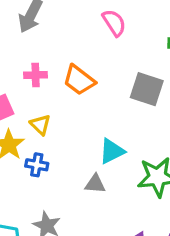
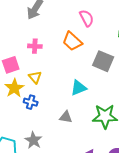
orange trapezoid: (79, 80) -> (72, 41), moved
cyan triangle: (112, 151) -> (79, 88), moved

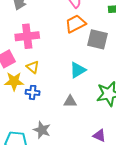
orange trapezoid: (72, 41) -> (75, 24), moved, turned 120
pink cross: (35, 46) -> (27, 36), size x1.6
yellow star: (14, 88) -> (14, 81), turned -30

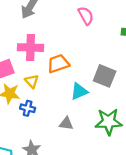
orange trapezoid: (75, 24) -> (58, 64), moved
gray square: (98, 39) -> (105, 76), moved

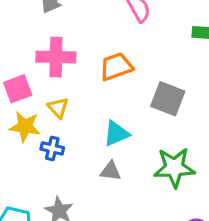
orange trapezoid: (58, 64) -> (116, 67), moved
cyan triangle: (79, 91) -> (116, 134), moved

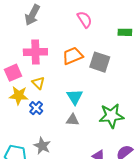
gray square: (168, 99) -> (100, 62), moved
cyan triangle: (116, 134) -> (75, 97), turned -36
blue cross: (52, 148) -> (36, 108), turned 32

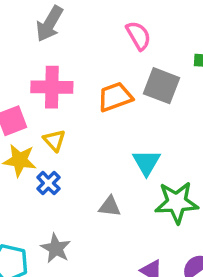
gray square: (100, 62) -> (162, 86), moved
cyan triangle: (75, 97) -> (146, 163), moved

